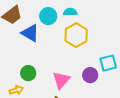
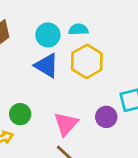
blue triangle: (30, 33) -> (47, 66), moved

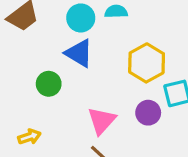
yellow hexagon: (87, 61) -> (147, 63), moved
green circle: (20, 114) -> (49, 84), moved

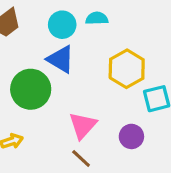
green circle: (49, 84) -> (31, 89), size x1.6
purple circle: (148, 113) -> (131, 136), moved

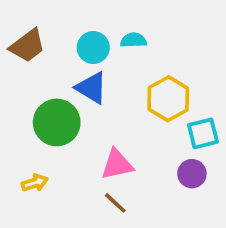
pink triangle: (83, 125) -> (117, 165), turned 36
purple circle: (131, 136) -> (192, 174), moved

